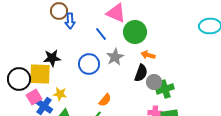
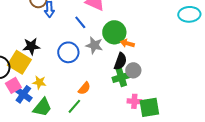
green circle: (135, 32) -> (114, 32), moved
gray star: (115, 57) -> (94, 45), turned -30
yellow square: (40, 74) -> (19, 62), turned 30
green cross: (165, 89) -> (121, 77), moved

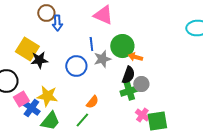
blue line: (80, 22) -> (91, 44), moved, turned 32
gray star: (94, 45) -> (102, 59), turned -30
yellow square: (19, 62) -> (27, 49), moved
yellow star: (39, 82) -> (47, 96), size x1.5
pink cross: (134, 101) -> (142, 115), turned 32

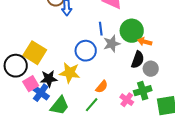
yellow square: (27, 49) -> (35, 53), moved
black star: (39, 60) -> (49, 79), moved
green cross: (129, 91) -> (143, 91), moved
yellow star: (47, 96) -> (70, 73), moved
pink cross: (142, 115) -> (127, 100), moved

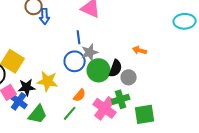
green circle: (132, 31) -> (99, 70), moved
orange arrow: (145, 42) -> (140, 50), moved
blue circle: (86, 51) -> (75, 61), moved
pink cross: (127, 100) -> (105, 108), size x1.6

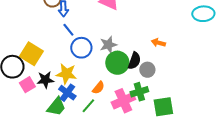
blue line: (79, 37) -> (68, 30), moved, turned -32
blue circle: (75, 61) -> (81, 48), moved
blue cross: (19, 101) -> (67, 93), moved
pink cross: (105, 108) -> (123, 101), turned 30

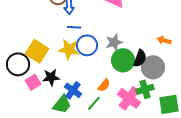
blue line: (68, 30) -> (74, 27), turned -48
gray circle: (147, 70) -> (153, 67), size x1.5
yellow star: (66, 74) -> (69, 49), moved
pink cross: (123, 101) -> (129, 98), turned -30

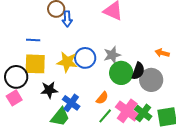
blue line: (74, 27) -> (33, 40), moved
yellow square: (37, 51) -> (35, 64), turned -30
pink square: (33, 82) -> (14, 98), moved
green cross: (145, 89) -> (143, 113), moved, turned -36
green line: (94, 103) -> (105, 116), moved

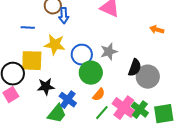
blue line: (33, 40) -> (28, 28), moved
orange arrow: (162, 53) -> (157, 30), moved
yellow star: (67, 62) -> (55, 45), moved
green circle: (121, 73) -> (91, 73), moved

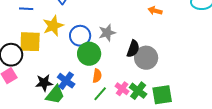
yellow star: (55, 45) -> (53, 26), turned -30
black star: (46, 87) -> (44, 83), moved
orange semicircle: (99, 95) -> (97, 76), turned -32
pink cross: (124, 108) -> (122, 89), size x0.6

